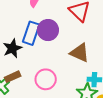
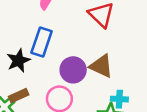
purple circle: (48, 30) -> (73, 70), moved

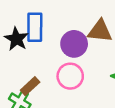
black star: (18, 61) -> (16, 39), moved

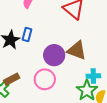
blue rectangle: (35, 27) -> (27, 34), size x0.6

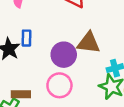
brown rectangle: (12, 79) -> (21, 94), turned 42

